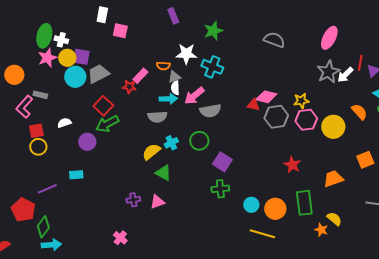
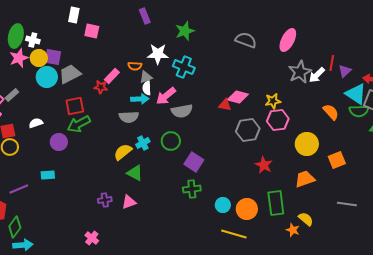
pink ellipse: (329, 38) -> (288, 40), moved
gray rectangle: (40, 95) -> (12, 95), turned -56
red square: (103, 106) -> (75, 106), turned 36
gray hexagon: (276, 117) -> (248, 130), moved
yellow circle: (333, 127) -> (307, 144), moved

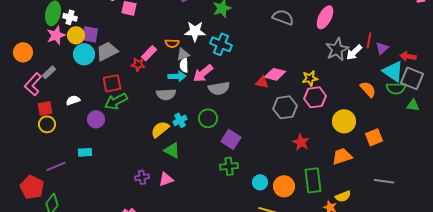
yellow semicircle: (306, 219) -> (343, 196), turned 119

